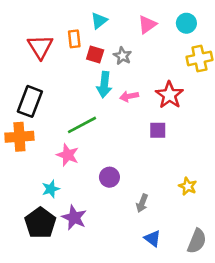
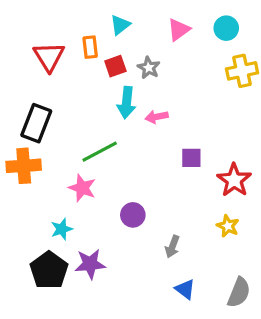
red square: (95, 55) -> (115, 66), turned -36
red star: (169, 95) -> (234, 180), moved
purple star: (74, 218) -> (90, 264), turned -30

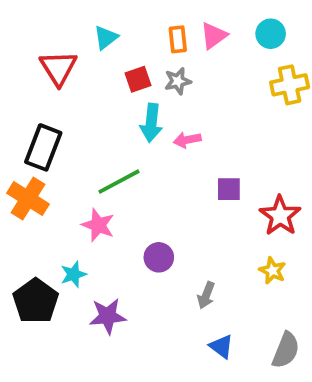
cyan triangle: (120, 25) -> (106, 37), moved
orange rectangle: (90, 47) -> (178, 39), moved
gray star: (149, 68) -> (178, 81), turned 30
orange cross: (24, 166) -> (28, 199), turned 36
black pentagon: (49, 270) -> (36, 301), moved

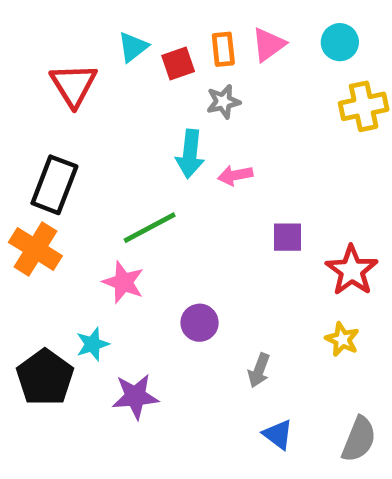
red square: (138, 79) -> (178, 64), moved

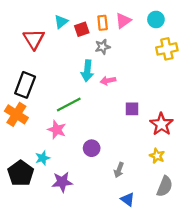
gray semicircle: (359, 439) -> (165, 186), moved

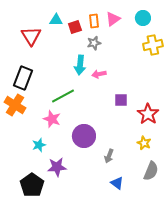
cyan triangle: (61, 22) -> (56, 20), turned 40
purple circle: (92, 148) -> (84, 136), size x1.5
black pentagon: (21, 173) -> (32, 185), moved

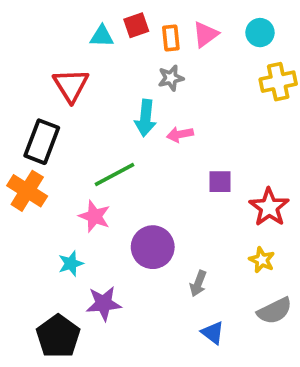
red square: (75, 27) -> (136, 25), moved
red triangle: (31, 36) -> (71, 85), moved
gray semicircle: (151, 171) -> (275, 311), turned 42

